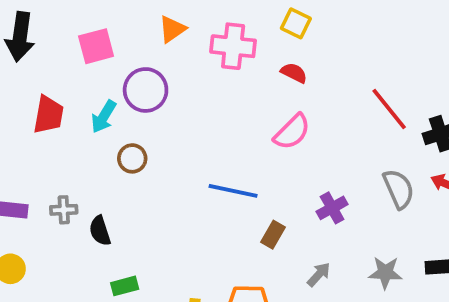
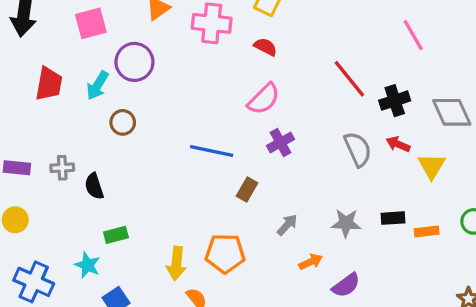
purple cross: (332, 208) -> (281, 143), moved

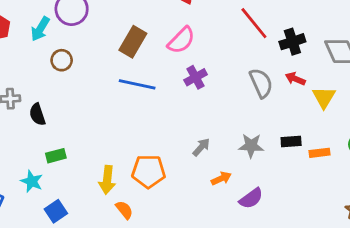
brown rectangle: (247, 190) -> (133, 42), moved, size x1.5

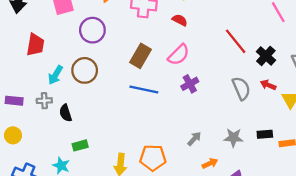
cyan arrow: (40, 29) -> (55, 75), moved
black cross: (292, 42) -> (266, 56), turned -30
brown circle: (62, 60) -> (85, 70), size x1.5

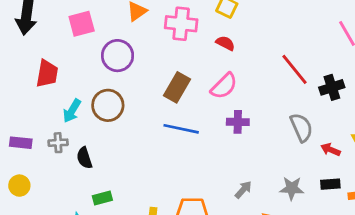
black cross: (266, 56) -> (332, 87), turned 30
purple cross: (190, 84) -> (238, 122), turned 30
red arrow: (268, 85) -> (330, 150), moved

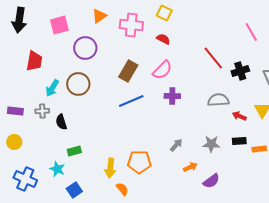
gray semicircle: (301, 127) -> (218, 100), turned -70
blue line: (181, 129) -> (131, 101), turned -35

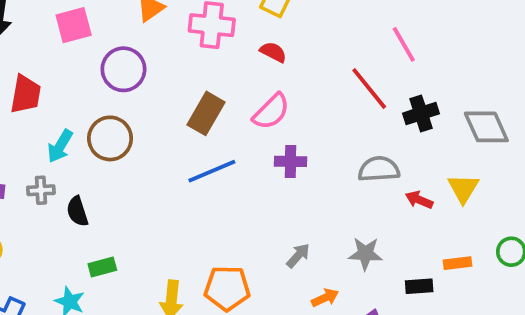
pink line: (251, 32) -> (404, 44), moved
black rectangle: (239, 141) -> (419, 286), moved

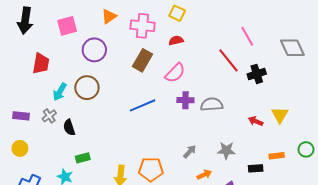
red semicircle: (273, 52) -> (176, 40), turned -40
brown rectangle: (206, 113) -> (143, 60), moved
gray diamond: (486, 127) -> (292, 48), moved
gray semicircle: (379, 169) -> (212, 104), moved
gray cross: (41, 190) -> (49, 116), turned -32

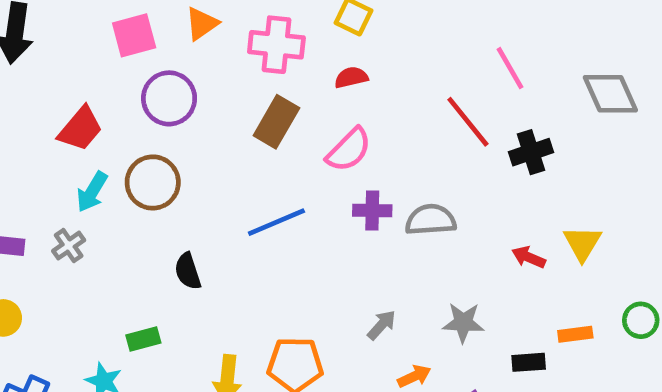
pink square: (67, 26) -> (134, 35), moved
red trapezoid: (41, 64) -> (80, 129), moved, turned 30
black semicircle: (69, 127) -> (188, 271), moved

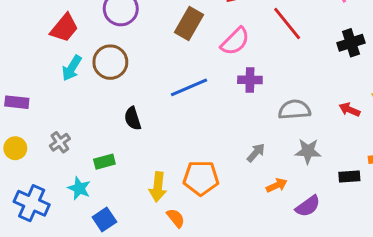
red line: (468, 122) -> (287, 23), moved
gray semicircle: (431, 220) -> (294, 110), moved
gray cross: (69, 246) -> (60, 142), moved

